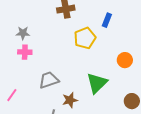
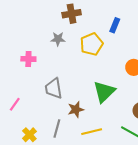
gray star: (23, 33) -> (58, 39), moved
gray trapezoid: (49, 80) -> (54, 88), turned -80

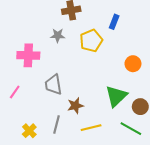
pink cross: (28, 59) -> (28, 55), size x1.5
green triangle: (104, 92) -> (116, 96), moved
pink line: (15, 104) -> (15, 92), moved

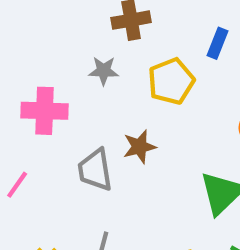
brown star: (75, 106) -> (139, 147), moved

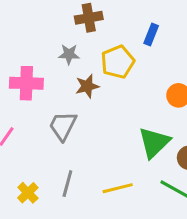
brown star: (139, 147) -> (87, 86), moved
gray trapezoid: (95, 170) -> (63, 126), turned 36

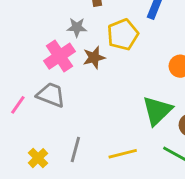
pink cross: (26, 83) -> (60, 56), moved, turned -36
gray trapezoid: (63, 126) -> (51, 95), moved, turned 84

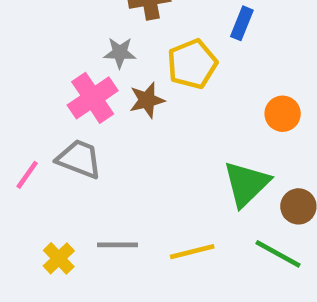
gray line: (75, 149) -> (118, 245), turned 75

